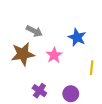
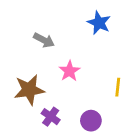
blue star: (77, 37) -> (99, 23), moved
brown star: (23, 54) -> (29, 90), moved

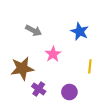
blue star: (99, 23) -> (80, 32), moved

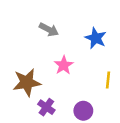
gray arrow: (34, 30) -> (49, 29), moved

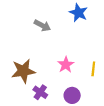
blue star: (96, 38) -> (78, 13), moved
pink star: (64, 65) -> (66, 65), moved

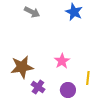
gray arrow: (42, 25) -> (32, 12), moved
yellow line: (93, 69) -> (88, 78), moved

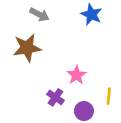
brown star: (22, 67) -> (27, 48), moved
purple cross: (38, 87) -> (55, 97), moved

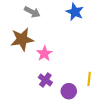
pink star: (77, 75) -> (44, 54), moved

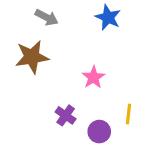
pink star: (44, 54) -> (93, 77), moved

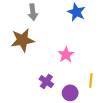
gray arrow: (47, 17) -> (33, 12), turned 56

